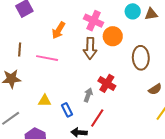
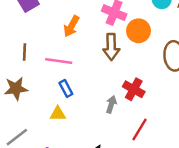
blue rectangle: (67, 110) -> (66, 89), moved
red line: (97, 118) -> (139, 130), moved

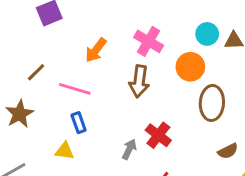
orange circle: (138, 31) -> (190, 67), moved
brown line: (25, 52) -> (36, 72), turned 35
brown star: (16, 89) -> (20, 114), turned -30

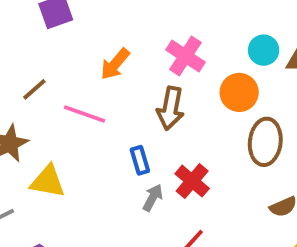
blue rectangle: (79, 123) -> (140, 160), moved
yellow triangle: (65, 151) -> (48, 181), moved, size x1.4

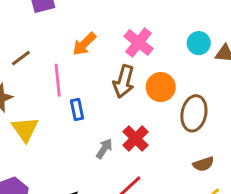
orange circle: (239, 92) -> (161, 87), moved
pink line: (84, 114) -> (58, 80), turned 60
blue rectangle: (140, 160) -> (77, 109), moved
yellow triangle: (48, 181) -> (25, 129), turned 40

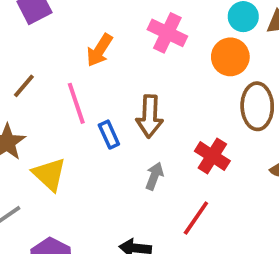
brown arrow: (124, 81) -> (150, 116), moved
orange circle: (161, 87) -> (230, 57), moved
red cross: (135, 138) -> (212, 156), moved

